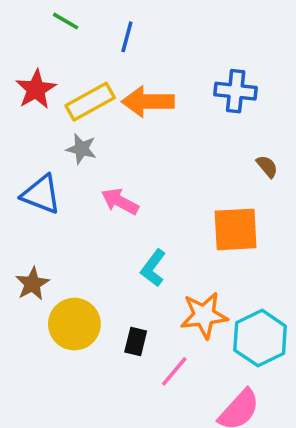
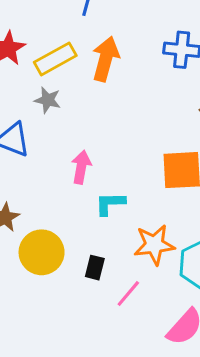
orange arrow: (148, 102) -> (106, 59), turned 105
pink arrow: (120, 201) -> (81, 167), moved, turned 72
cyan L-shape: (153, 268) -> (110, 204), turned 52

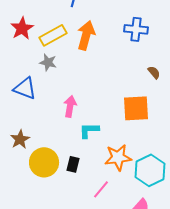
black rectangle: (95, 268) -> (73, 164), moved

